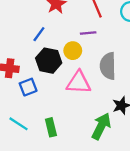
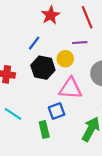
blue square: (28, 87) -> (57, 111), moved
cyan line: (18, 124) -> (13, 114), moved

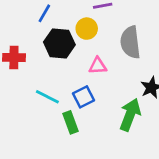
pink triangle: (70, 88) -> (98, 66), size x0.6
cyan line: (13, 114) -> (47, 97), moved

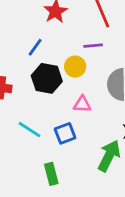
green rectangle: (70, 122) -> (51, 174), moved

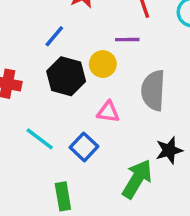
blue square: (65, 133) -> (84, 147), turned -30

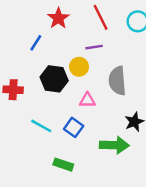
blue line: (54, 36) -> (36, 43), moved
green arrow: (137, 179) -> (114, 145), turned 68
green rectangle: (63, 196) -> (63, 165), turned -54

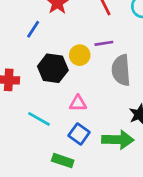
purple line: (94, 47) -> (104, 43), moved
pink triangle: (87, 100) -> (78, 103), moved
blue square: (74, 127) -> (79, 134), moved

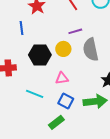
blue line: (33, 29) -> (21, 28), turned -32
yellow circle: (80, 55) -> (63, 49), moved
green rectangle: (63, 161) -> (56, 122), turned -49

